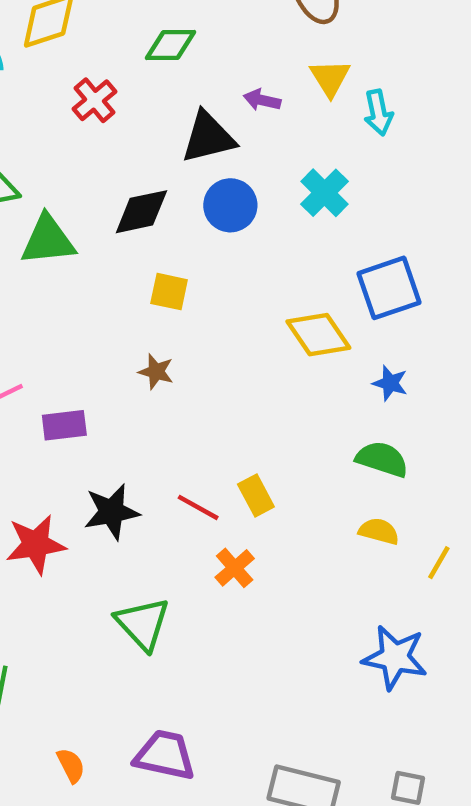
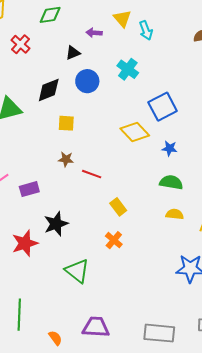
black triangle: (208, 137) -> (73, 53), size x0.6
red line: (198, 507) -> (92, 174), moved

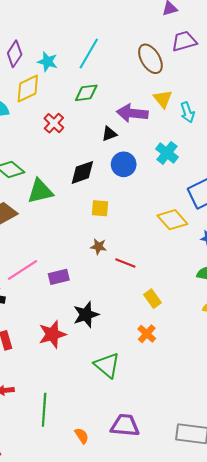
purple arrow: (94, 33) -> (132, 113), size x1.8

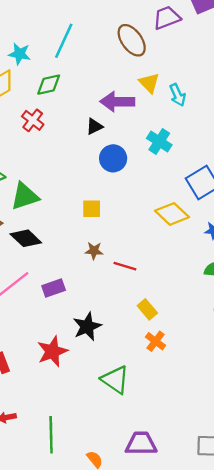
green diamond: (86, 93) -> (49, 85), moved
black diamond: (82, 172) -> (26, 238), moved, turned 68
yellow rectangle: (153, 299) -> (147, 309), moved

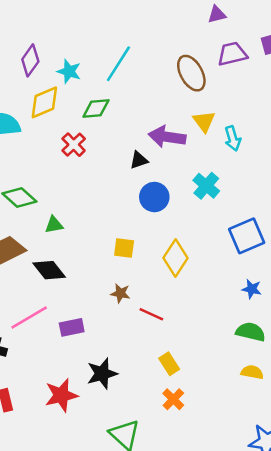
green triangle: (25, 196) -> (54, 225), size x0.6
yellow diamond: (172, 214) -> (175, 258), moved, turned 72

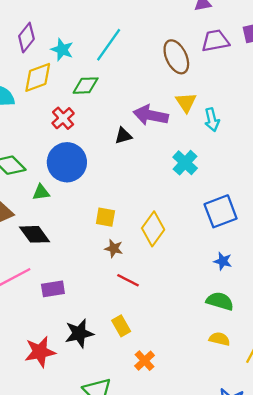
blue circle: (154, 197) -> (67, 162), moved, size x1.4
brown star: (120, 293) -> (114, 248), moved
yellow rectangle: (169, 364) -> (121, 326), moved

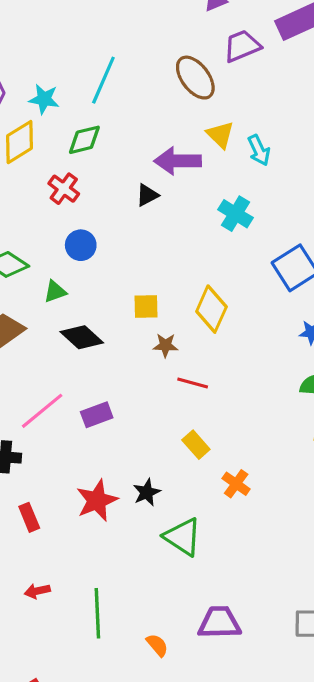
blue circle: (67, 162) -> (81, 245), size x0.6
black diamond: (34, 234) -> (82, 337), moved
black star: (79, 333) -> (147, 492), moved, size x0.7

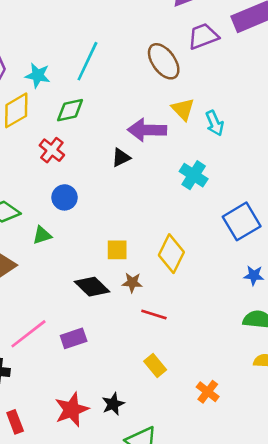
black diamond: (82, 337) -> (92, 287), moved
orange cross: (236, 484) -> (208, 392), moved

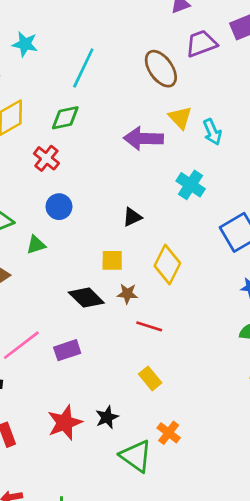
cyan star: (38, 75) -> (25, 44), moved
black triangle: (121, 158) -> (132, 217), moved
orange cross: (208, 392) -> (169, 433), moved

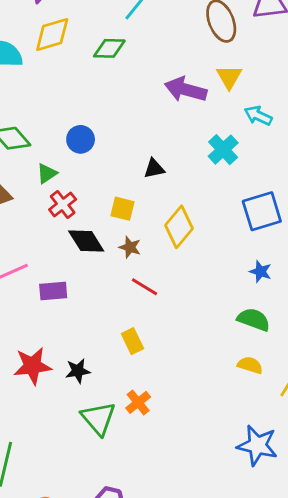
cyan arrow: (212, 132) -> (258, 116), moved, turned 125
red cross: (46, 158) -> (63, 204), moved
green triangle: (36, 245) -> (47, 173), turned -30

